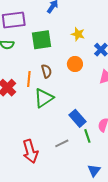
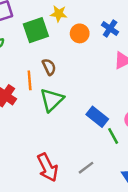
yellow star: (78, 34) -> (59, 14), moved
orange circle: (75, 64) -> (80, 33), moved
gray line: (62, 143) -> (86, 168), moved

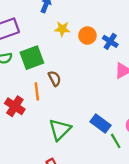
green square: (36, 30) -> (32, 58), moved
orange circle: (80, 33) -> (87, 36), moved
green triangle: (52, 100) -> (60, 130), moved

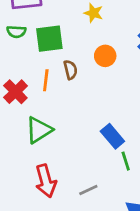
orange circle: (87, 36) -> (105, 56), moved
green triangle: (60, 130) -> (39, 130), moved

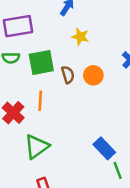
brown semicircle: (70, 70) -> (68, 75), moved

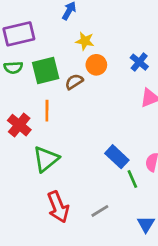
brown semicircle: (68, 75) -> (74, 82), turned -102
orange circle: (93, 75) -> (96, 65), moved

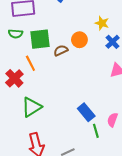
yellow star: (85, 41) -> (102, 23), moved
orange line: (47, 111) -> (30, 63), moved, turned -35

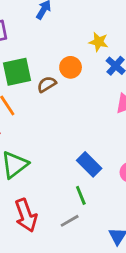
green line: (96, 131) -> (81, 195), moved

